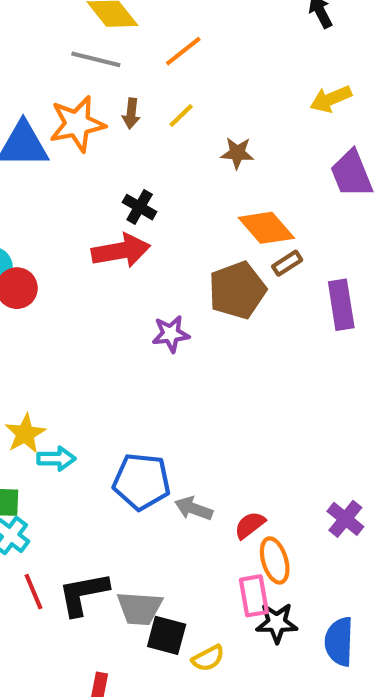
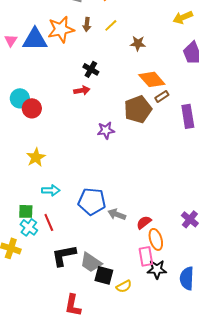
red arrow: (121, 251) -> (82, 90), size x0.6
yellow star: (25, 434) -> (36, 157), moved
red line: (34, 592) -> (49, 222), moved
gray trapezoid: (140, 608) -> (91, 262), turned 30

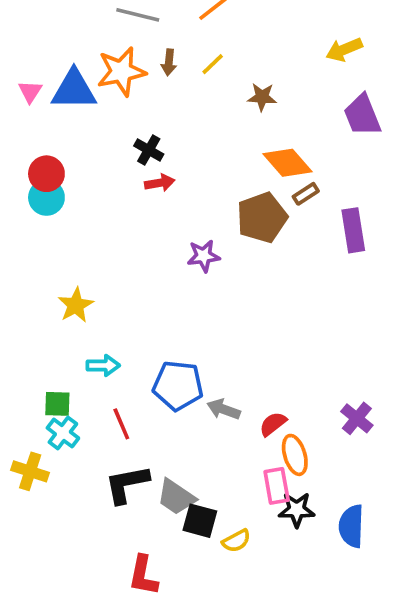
black cross: (91, 69) -> (149, 150), moved
red circle: (32, 108) -> (46, 174), moved
red line: (49, 222) -> (121, 424), moved

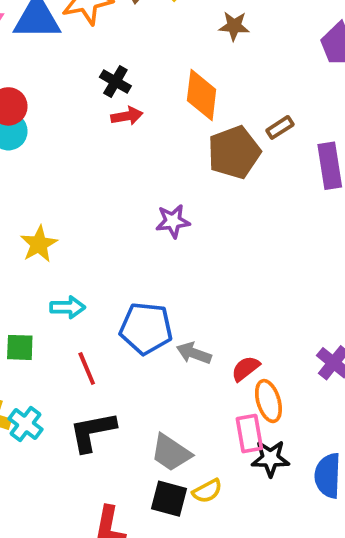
orange diamond: (288, 163) -> (202, 95), moved, turned 48
purple star: (204, 256) -> (173, 221), moved
cyan cross: (63, 433) -> (26, 424), moved
gray trapezoid: (176, 497) -> (171, 453), moved
black square: (200, 521) -> (169, 499), moved

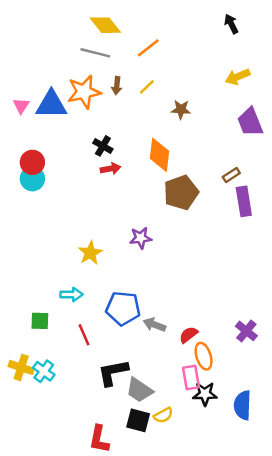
brown rectangle: (280, 127) -> (231, 175), moved
yellow star: (39, 244) -> (90, 253), moved
black L-shape: (92, 432) -> (113, 373), moved

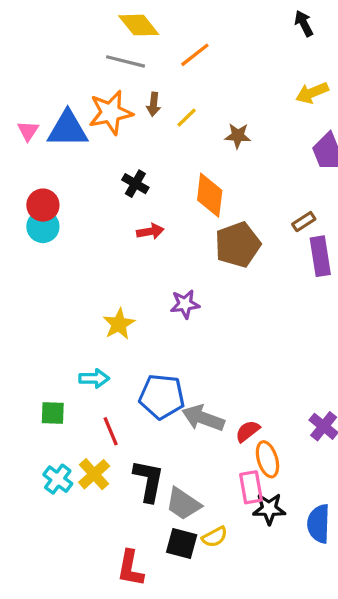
yellow line: (147, 87) -> (187, 118), moved
red arrow: (110, 169) -> (150, 231), moved
gray arrow: (154, 325) -> (203, 418), size x1.4
yellow cross: (21, 367) -> (94, 474), moved, turned 30
black L-shape: (113, 373) -> (149, 481), turned 112

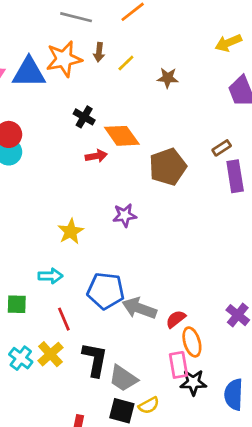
orange diamond: (210, 195) -> (122, 136), moved, turned -42

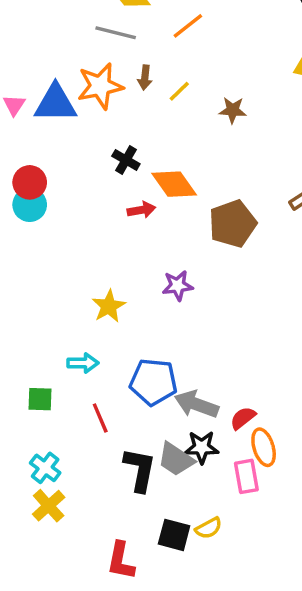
yellow cross: (50, 354) -> (49, 506), moved
gray trapezoid: (123, 378) -> (176, 459), moved
black star: (193, 382) -> (202, 447), moved

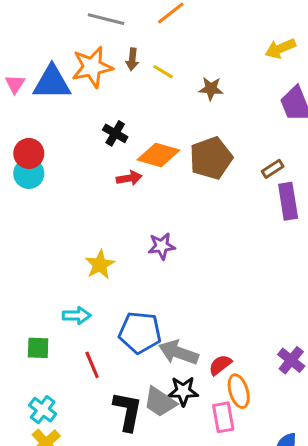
yellow line: (179, 91) -> (163, 72), turned 75
orange diamond: (174, 184) -> (158, 155), turned -39
brown pentagon: (233, 224) -> (211, 158), moved

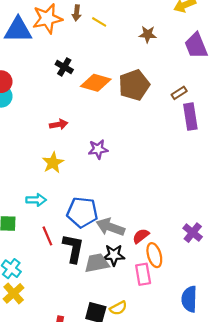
brown star: (211, 89) -> (148, 34), moved
red arrow: (129, 178) -> (59, 124), moved
gray trapezoid: (160, 402) -> (97, 263), turned 135
black L-shape: (128, 411) -> (73, 248), moved

